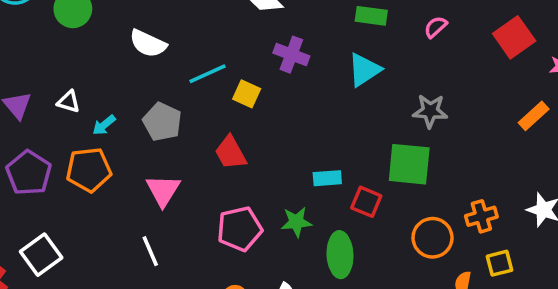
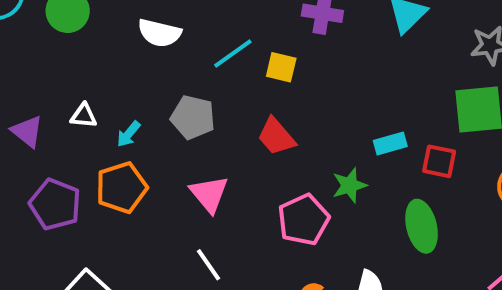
green star: (296, 222) -> (349, 185), moved

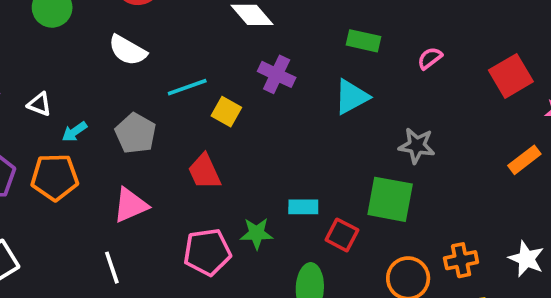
pink triangle: (209, 194) -> (130, 205), turned 30

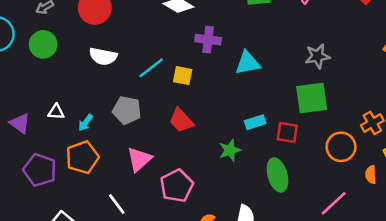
cyan triangle: (351, 97) -> (248, 63), moved, turned 36
pink pentagon: (207, 252) -> (177, 186), moved
white line: (112, 268) -> (117, 204), moved

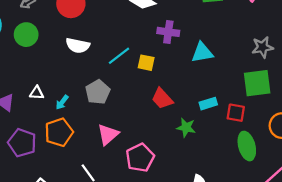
gray pentagon: (127, 110) -> (98, 92), turned 30
red trapezoid: (181, 121) -> (162, 99), moved
green star: (230, 150) -> (186, 128), turned 30
green ellipse: (277, 175) -> (247, 146), moved

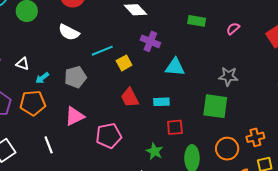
yellow square: (146, 63) -> (124, 63), turned 35
cyan rectangle: (208, 104) -> (161, 102), moved
red square: (236, 113) -> (175, 127), moved, turned -30
green star: (186, 128) -> (154, 151), moved
pink pentagon: (140, 158) -> (109, 136), moved

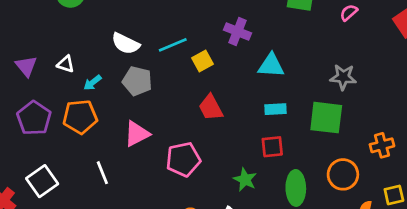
white semicircle: (69, 32) -> (126, 44), moved
gray pentagon: (75, 77) -> (137, 81), turned 30
cyan rectangle: (161, 102) -> (276, 109), moved
orange cross: (255, 137) -> (382, 145), moved

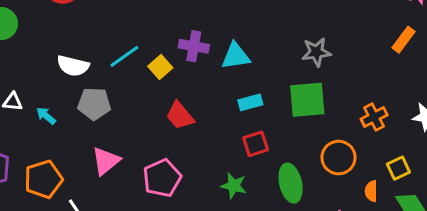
purple cross: (238, 31) -> (194, 46), moved
cyan arrow: (92, 83) -> (46, 116), turned 90
orange pentagon: (80, 117) -> (43, 179), moved

